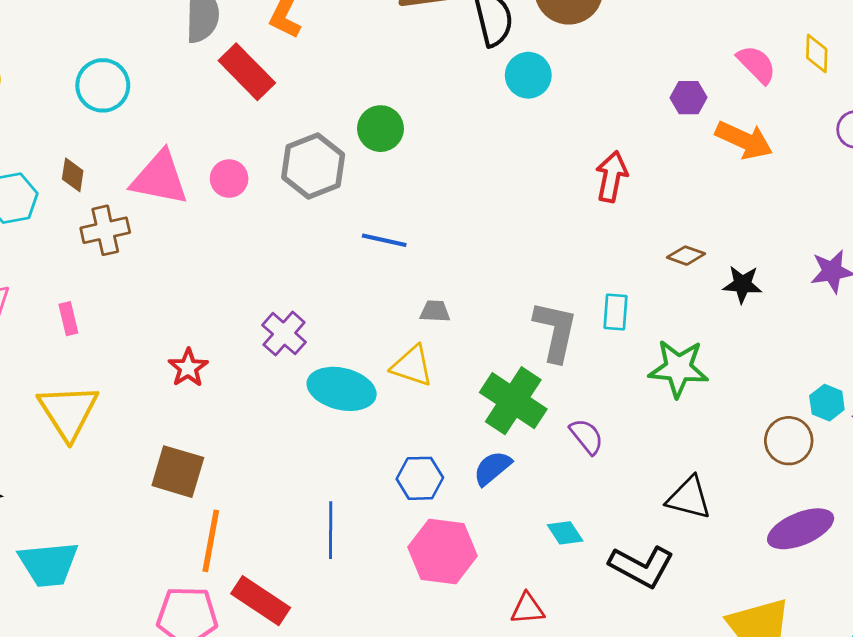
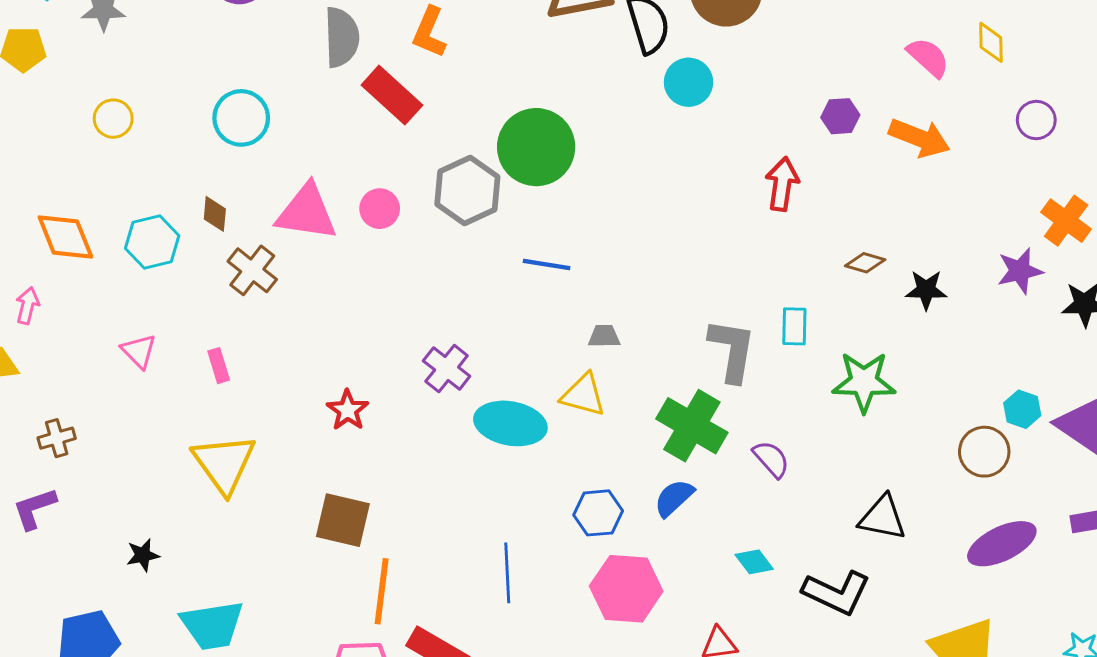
purple hexagon: (689, 98) -> (840, 116), moved
green circle: (380, 129) -> (536, 147), size x1.6
brown cross: (105, 230) -> (252, 270), turned -36

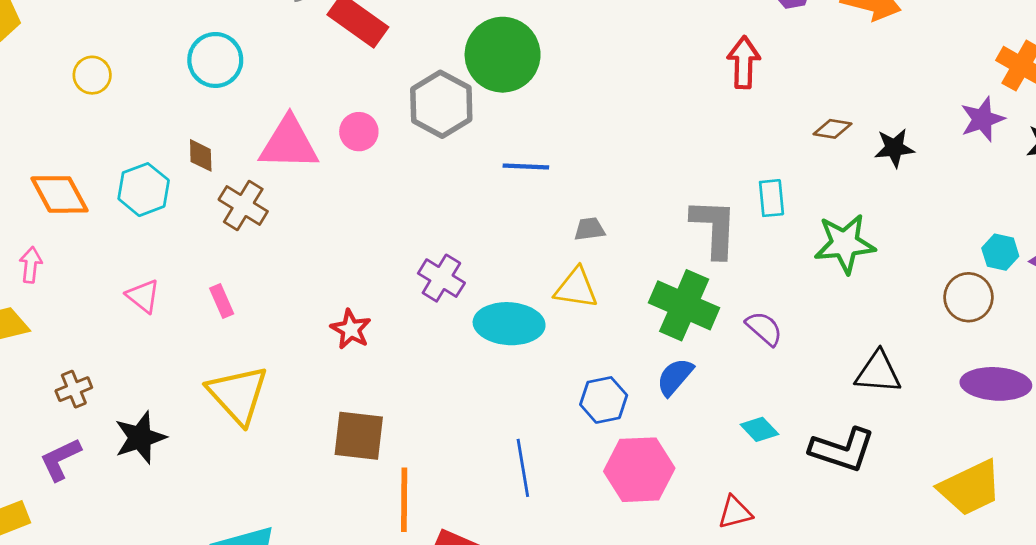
purple ellipse: (1002, 544) -> (996, 384), turned 36
black star: (143, 555) -> (140, 438), moved, size x1.6

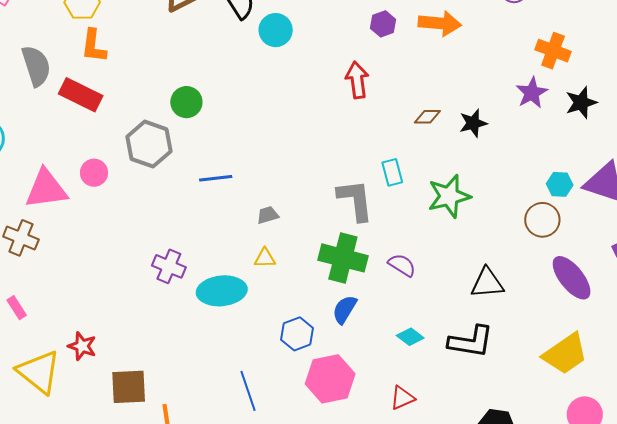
green circle: (503, 55) -> (186, 102), size x0.6
yellow triangle: (576, 288) -> (265, 258), size x0.7
red star: (351, 329) -> (82, 346), moved
purple ellipse: (996, 384) -> (572, 278), turned 57

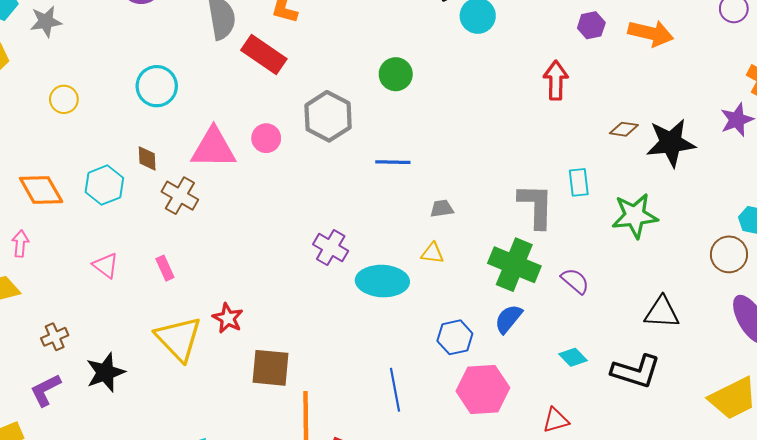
green circle: (186, 102) -> (396, 74), moved
black star: (473, 123) -> (671, 143), size x1.6

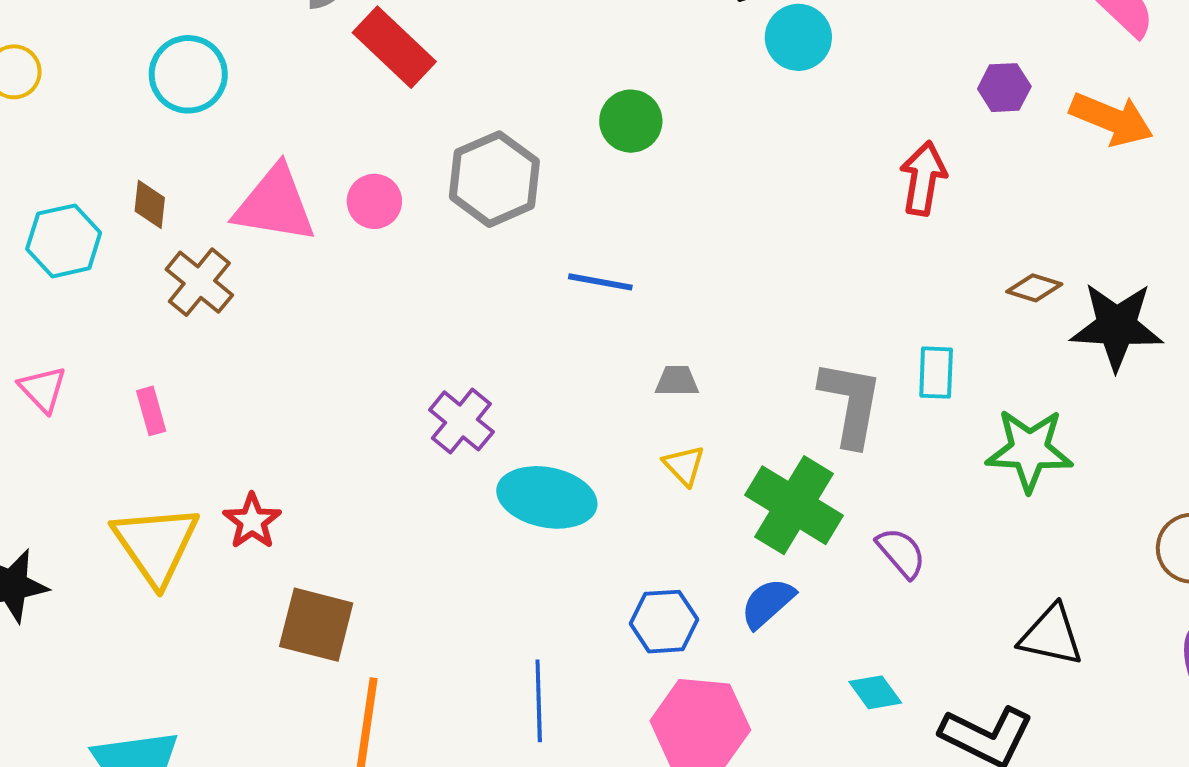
yellow triangle: (432, 253) -> (684, 465), moved, turned 30

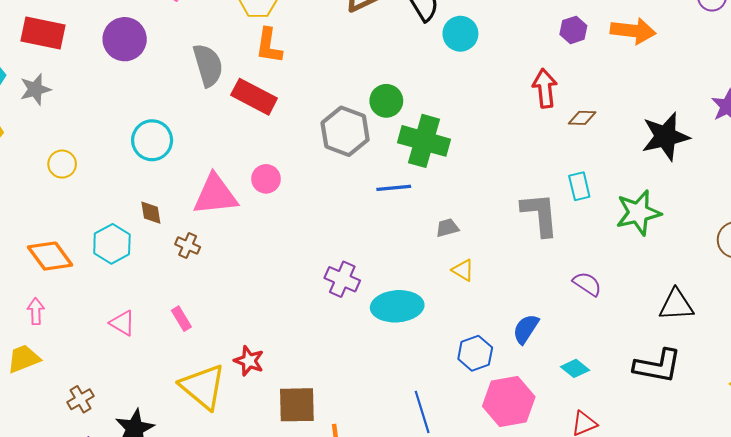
gray hexagon: (494, 179) -> (345, 131), moved
brown cross: (199, 282) -> (188, 246), size x0.7
brown diamond: (1034, 288) -> (582, 118), moved
green cross: (794, 505) -> (424, 141), moved
cyan diamond: (875, 692) -> (575, 368), moved

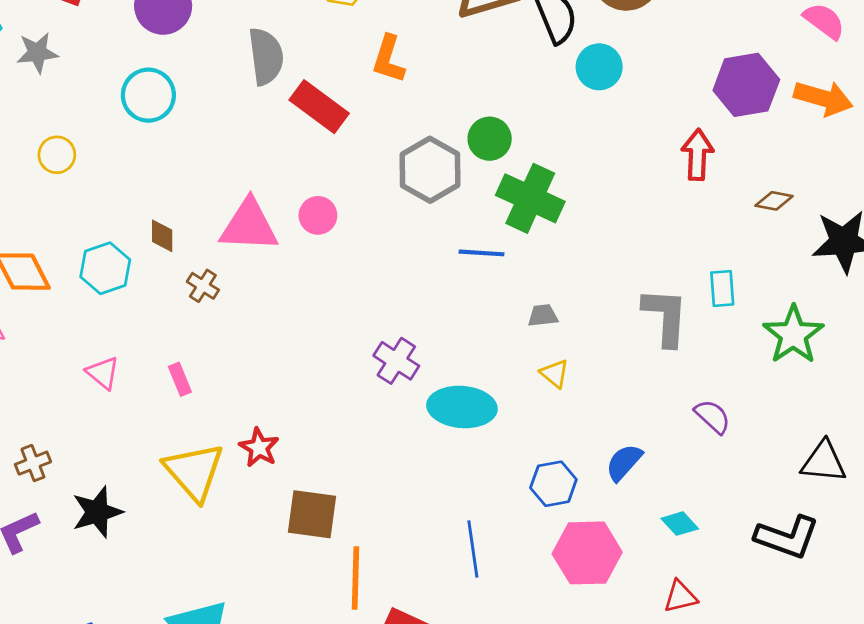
purple hexagon: (573, 30) -> (746, 85), size x1.8
orange L-shape: (269, 46) -> (388, 59), moved
brown diamond: (582, 118) -> (774, 201), moved
cyan circle: (152, 140) -> (148, 95), moved
green star: (638, 213) -> (793, 335), turned -30

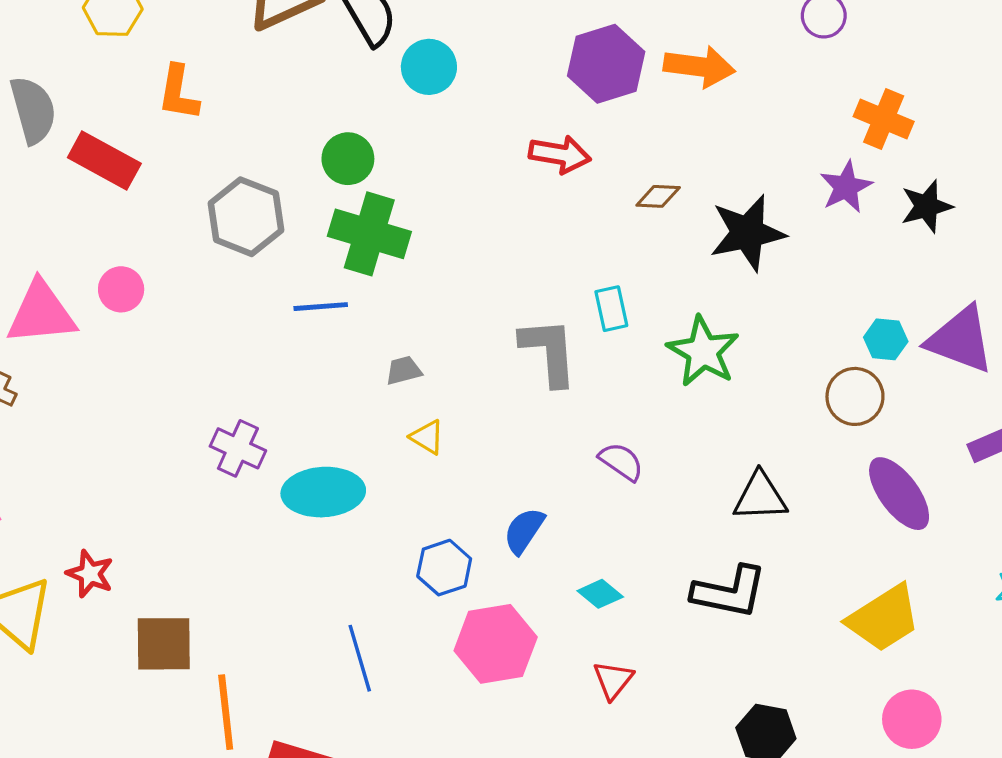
green circle: (490, 139) -> (348, 159), moved
red arrow: (697, 155) -> (560, 154), turned 105
red triangle: (680, 597) -> (613, 680), turned -30

